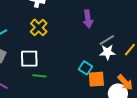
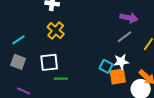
purple arrow: (88, 19) -> (129, 18), moved, turned -66
white star: (107, 52) -> (121, 62), moved

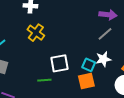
white square: (49, 62) -> (59, 63), moved
orange square: (118, 77) -> (86, 81), moved

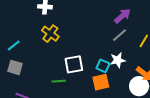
purple arrow: (108, 15) -> (122, 16), turned -48

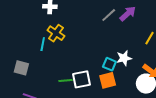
gray line: (119, 35) -> (109, 15), moved
cyan line: (14, 45) -> (43, 44), moved, turned -40
white square: (74, 64) -> (81, 79), moved

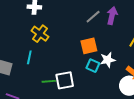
purple arrow: (128, 14) -> (112, 16), turned -36
cyan line: (43, 44) -> (29, 57), moved
orange square: (108, 80) -> (89, 46), moved

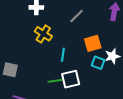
gray line: (93, 17) -> (77, 16), moved
cyan line: (29, 57) -> (63, 55), moved

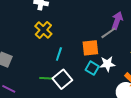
gray line: (77, 16) -> (108, 33), moved
white square: (71, 79) -> (62, 79), turned -36

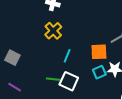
cyan square: (92, 68) -> (99, 72), turned 32
white square: (62, 79) -> (69, 81), turned -30

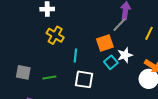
green line: (53, 79) -> (49, 78), moved

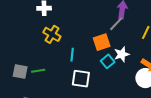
green line: (49, 78) -> (38, 71), moved

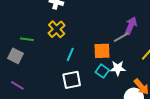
cyan square: (108, 61) -> (102, 71), turned -32
green line: (38, 71) -> (27, 39), moved
white square: (81, 79) -> (72, 80), turned -36

